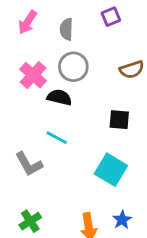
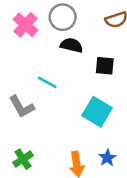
black semicircle: (59, 97) -> (72, 45), moved

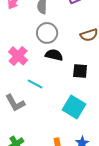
pink cross: (26, 25) -> (18, 56), moved

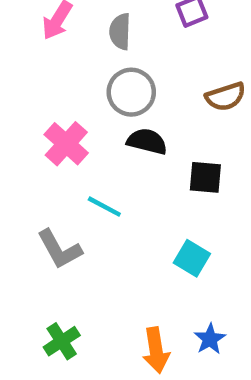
cyan square: (74, 107) -> (192, 258), size x0.7

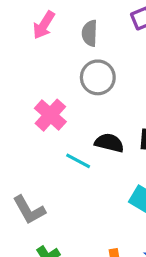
black semicircle: (147, 141) -> (109, 143), moved
gray L-shape: (59, 249) -> (29, 210), moved

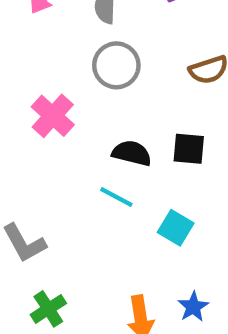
cyan line: (78, 161) -> (116, 197), moved

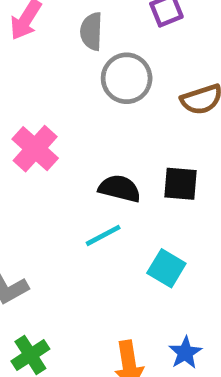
gray circle: (116, 65) -> (127, 78), moved
cyan line: (116, 197) -> (103, 235), turned -56

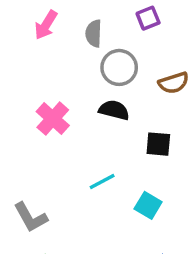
black semicircle: (120, 188) -> (114, 110), moved

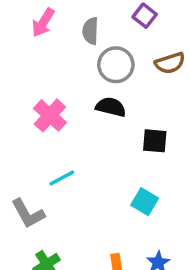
purple square: (148, 18) -> (145, 16), turned -30
brown semicircle: (174, 83) -> (170, 63), moved
cyan line: (102, 182) -> (62, 178), moved

